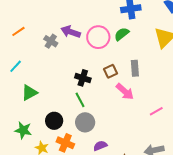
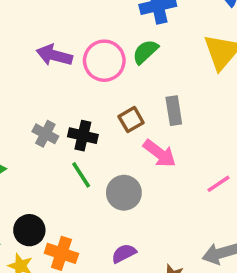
gray cross: (51, 41) -> (45, 134), moved
black circle: (54, 121) -> (29, 230), moved
gray circle: (85, 122) -> (124, 193), moved

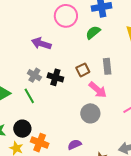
purple arrow: (54, 55) -> (41, 44), moved
pink circle: (104, 61) -> (66, 16), moved
green line: (81, 175) -> (29, 96), moved
gray circle: (124, 193) -> (90, 113), moved

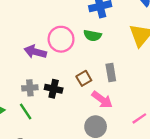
pink circle: (66, 16) -> (61, 39), moved
green semicircle: (93, 32) -> (92, 36), turned -126
gray cross: (34, 75) -> (30, 88), turned -32

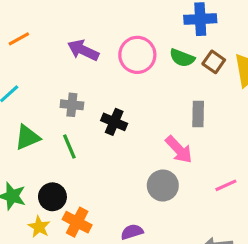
purple arrow: (35, 52) -> (83, 50), moved
brown square: (84, 78) -> (214, 62), moved, turned -35
gray cross: (30, 88) -> (72, 105), moved

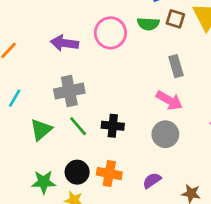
gray cross: (72, 105) -> (69, 91), size x1.5
black cross: (114, 122) -> (113, 126), moved
orange cross: (77, 222) -> (109, 174), moved

